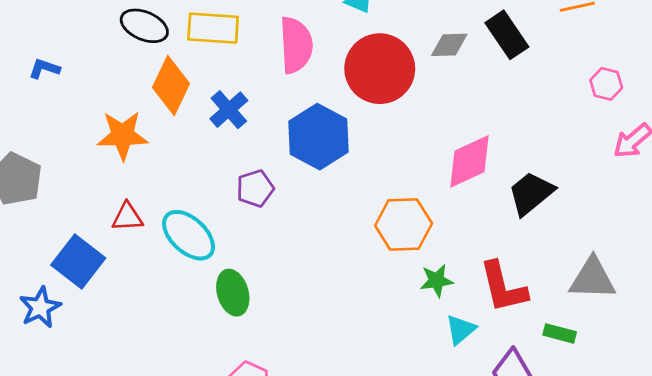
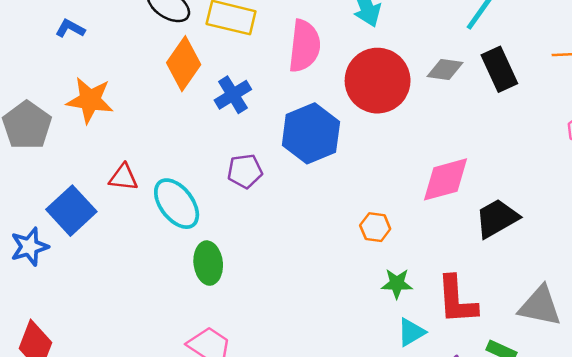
orange star: (123, 135) -> (90, 100), moved
orange hexagon: (404, 224) -> (375, 227), size x0.6

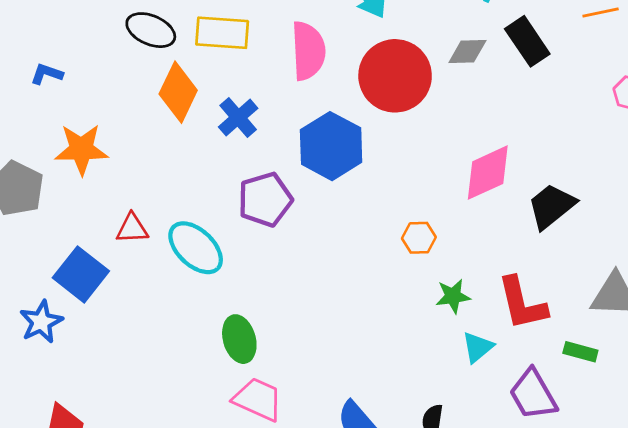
purple pentagon: (245, 171) -> (265, 200), size x1.4
green ellipse: (208, 263) -> (239, 339), moved

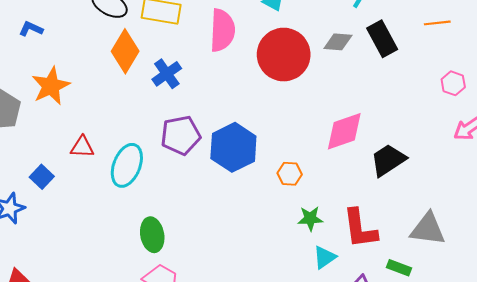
blue hexagon: (331, 146) -> (233, 147), moved
orange star: (81, 149) -> (51, 86), turned -30
cyan ellipse: (196, 248) -> (127, 165), turned 63
blue square: (81, 274) -> (42, 177), size x0.6

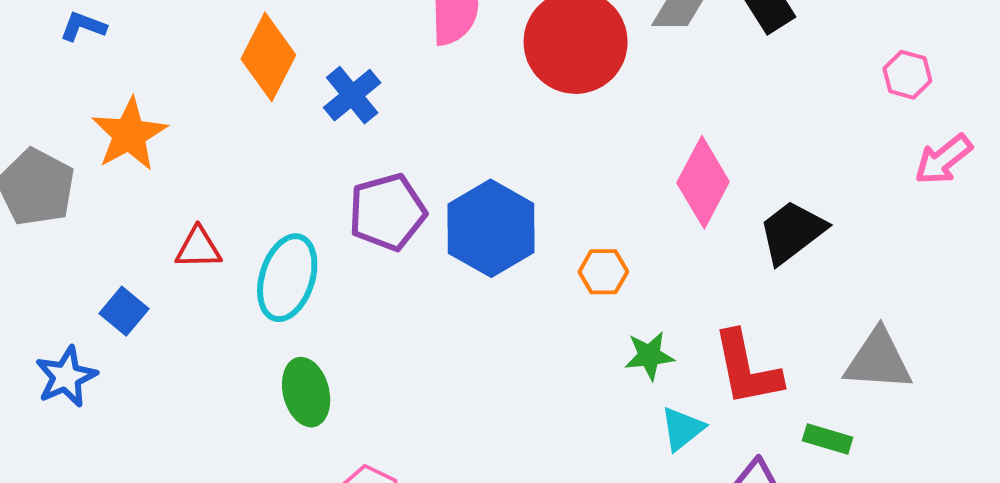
pink diamond: (344, 131) -> (703, 182), turned -39
green ellipse: (152, 235) -> (306, 392), moved

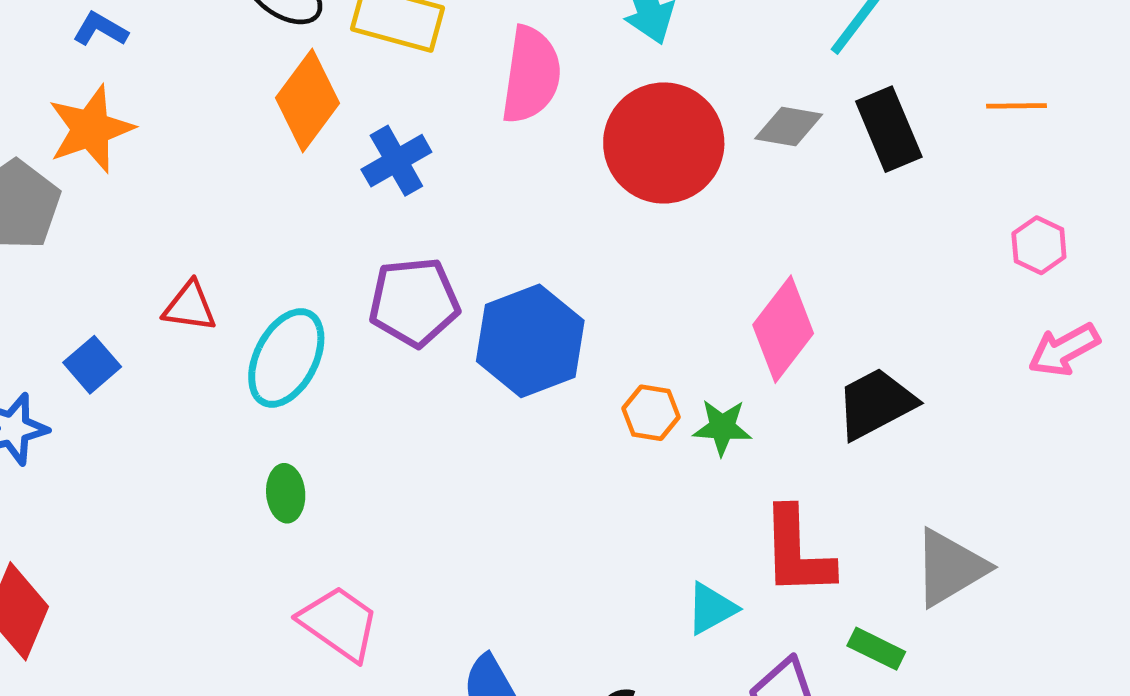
orange star: (129, 134) -> (91, 129), moved
green star: (649, 356) -> (722, 427), moved
gray triangle: (878, 360) -> (950, 568), turned -44
green ellipse: (306, 392) -> (286, 493), size x0.7

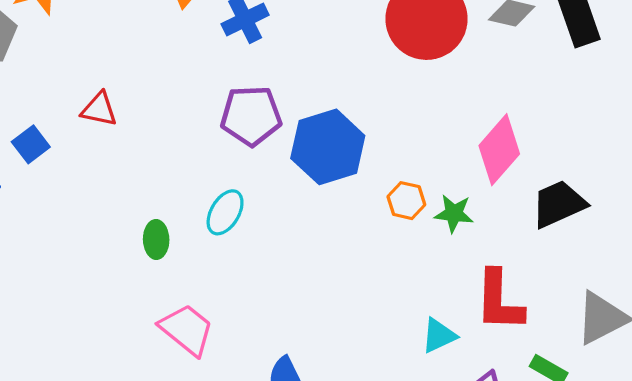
cyan ellipse: (286, 358) -> (225, 212), moved, size x0.7

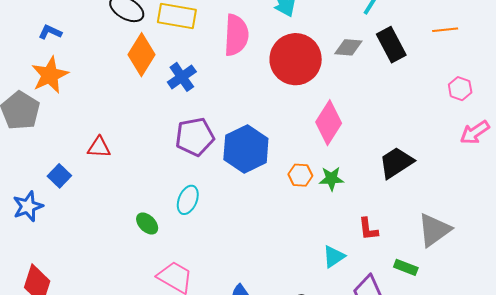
pink diamond: (499, 150) -> (329, 123), moved
green ellipse: (156, 239) -> (147, 224), turned -35
red L-shape: (499, 301) -> (368, 229), size x0.6

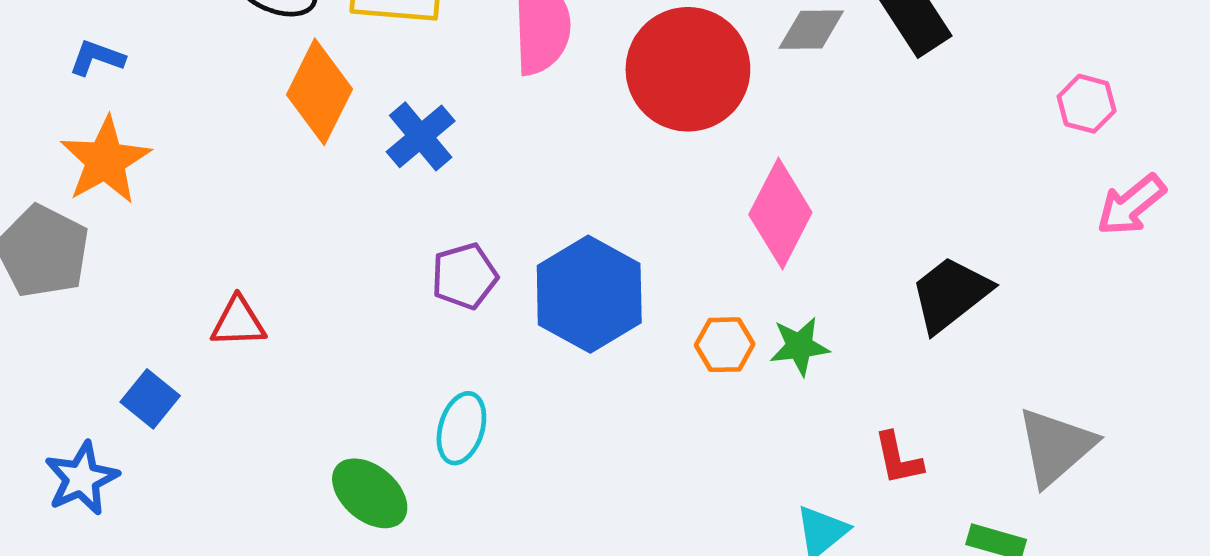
purple pentagon: (195, 137) -> (464, 276), size x0.7
green ellipse: (147, 224) -> (370, 493), size x1.4

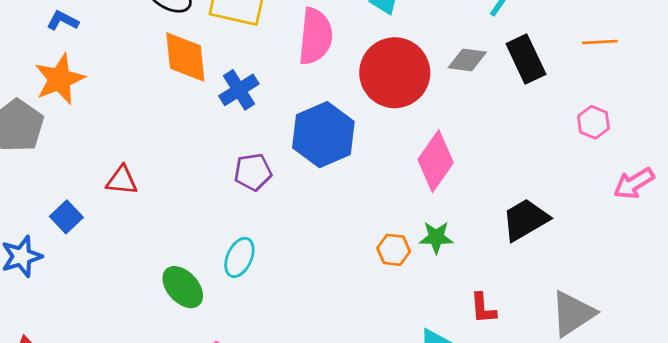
orange diamond: (320, 92) -> (185, 57), turned -40
pink hexagon: (1087, 104) -> (593, 122), moved
blue hexagon: (589, 294) -> (323, 135), moved
orange hexagon: (725, 345) -> (394, 250), moved

